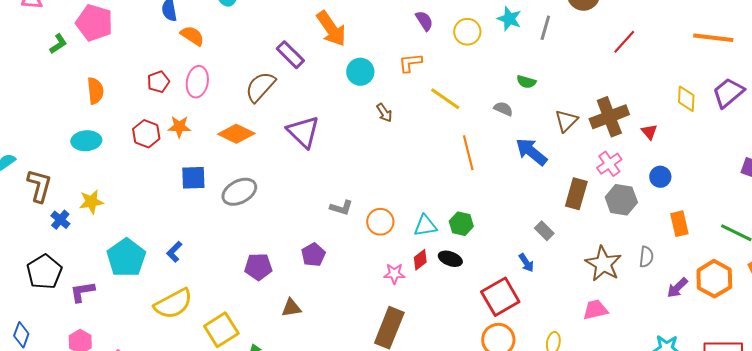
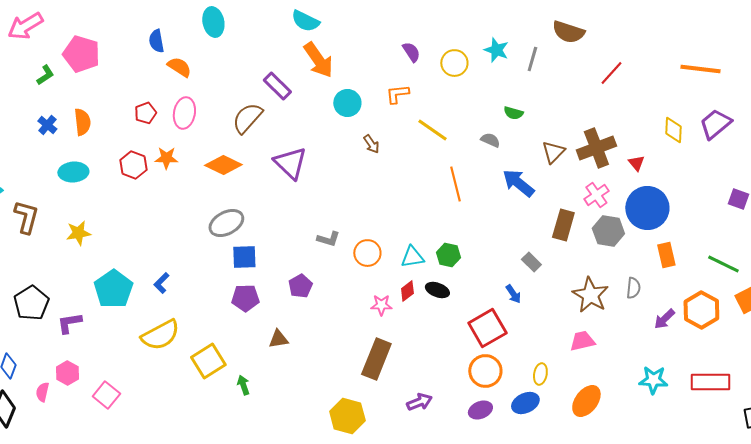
blue circle: (660, 177) -> (647, 208), size x2.0
blue square: (193, 178) -> (244, 257), moved
blue cross: (60, 220) -> (47, 125), moved

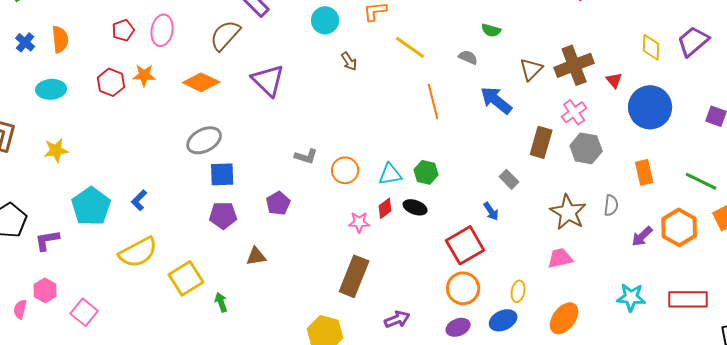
blue circle: (647, 208) -> (650, 107), moved

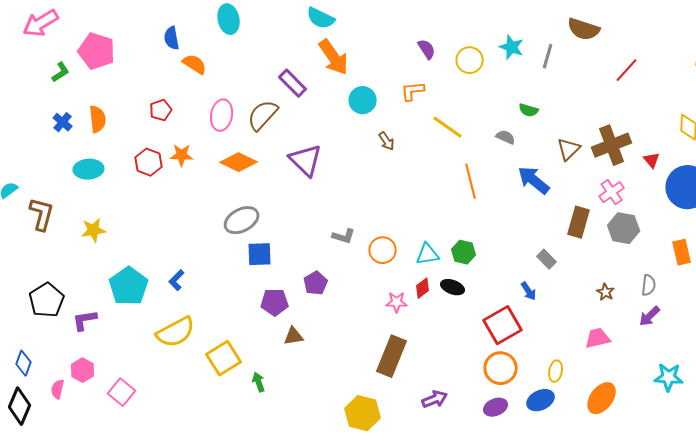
pink ellipse: (162, 30) -> (222, 115), moved
brown star: (568, 212) -> (606, 292), size x0.5
purple pentagon: (223, 215) -> (275, 302), moved
purple arrow: (642, 236) -> (650, 316), moved

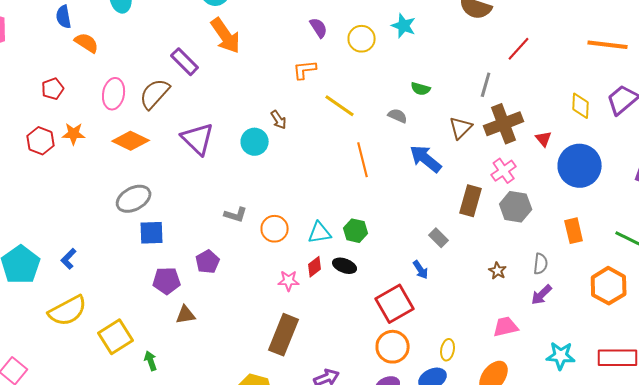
gray line: (548, 56) -> (486, 85), moved
cyan circle: (363, 100) -> (255, 142), moved
pink trapezoid: (598, 338) -> (506, 327), moved

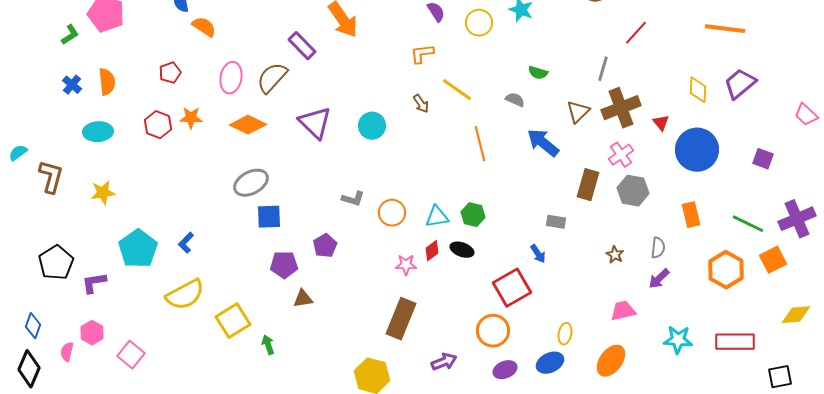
brown arrow: (279, 120) -> (421, 104), moved
gray rectangle: (439, 238) -> (556, 222), turned -36
orange circle: (393, 347) -> (493, 331), moved

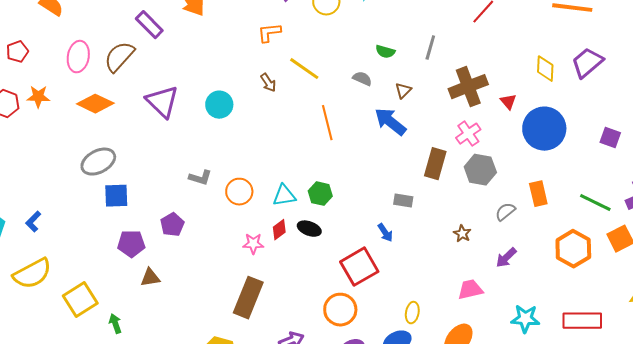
gray line: (603, 69) -> (430, 48), moved
brown triangle: (578, 112) -> (403, 91), moved, size x0.7
gray semicircle: (658, 248) -> (505, 212), moved, turned -135

